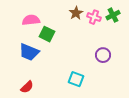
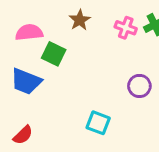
brown star: (76, 13) -> (80, 20), moved

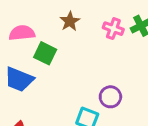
purple circle: (139, 86) -> (110, 97), moved

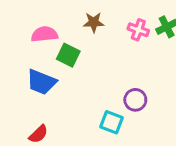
brown star: (70, 21) -> (94, 22), turned 30

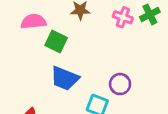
blue trapezoid: (41, 82) -> (65, 78), moved

